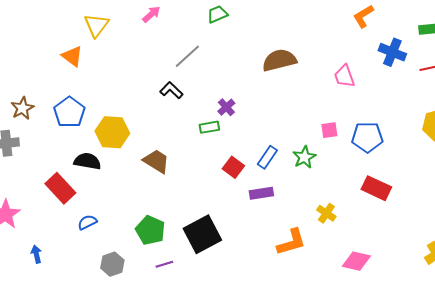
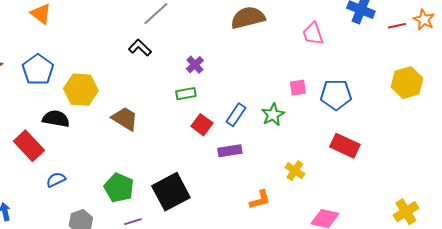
green rectangle: (209, 127) -> (186, 94), moved
orange L-shape: (291, 242) -> (260, 200), size x0.7

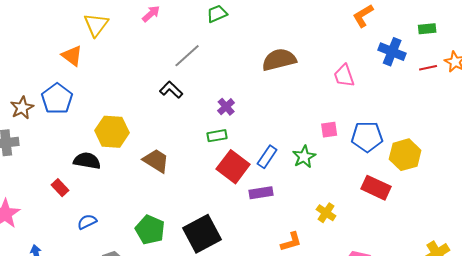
blue pentagon: (38, 70) -> (57, 99), moved
yellow hexagon: (407, 83) -> (405, 155), moved
red square: (202, 125) -> (233, 167), size x1.5
red rectangle: (29, 146) -> (60, 188), size x0.6

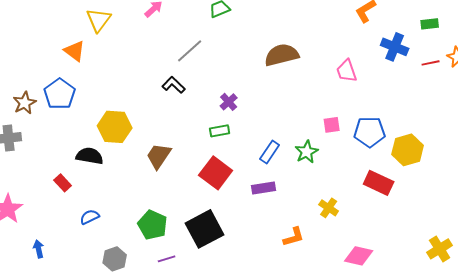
brown trapezoid: (156, 161) -> (159, 156), turned -88
red square: (233, 167) -> (216, 173), moved

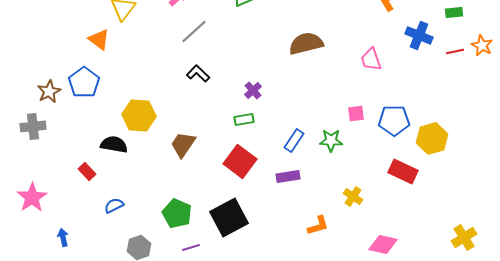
gray line: (190, 51) -> (194, 31), moved
green star: (307, 152) -> (331, 140), turned 30

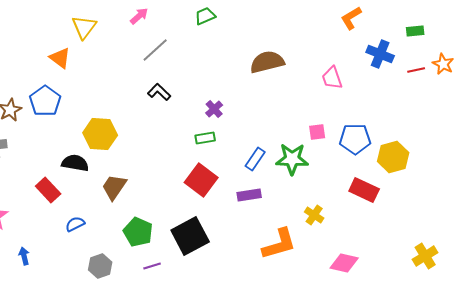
green star: (331, 140) -> (292, 159), size x1.4
brown trapezoid: (183, 144) -> (114, 187), moved
red rectangle: (87, 171) -> (48, 190), size x1.4
orange L-shape: (318, 225) -> (279, 244), size x1.6

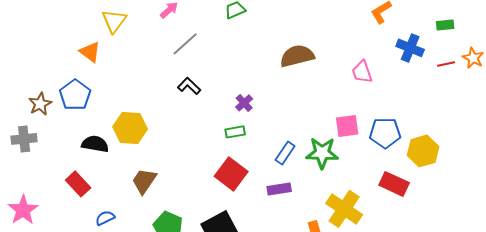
pink square: (317, 132) -> (347, 126), size x1.4
black semicircle: (75, 163) -> (95, 144), moved
yellow cross: (314, 215) -> (344, 209), size x1.8

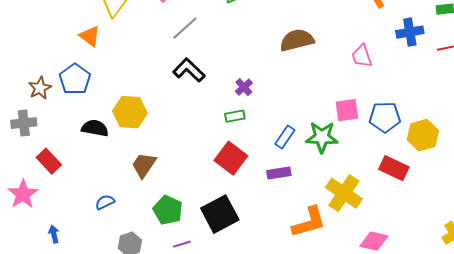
blue cross: (410, 48) -> (410, 32), turned -32
black L-shape: (189, 86) -> (189, 70), size x1.4
red rectangle: (78, 184) -> (49, 161), moved

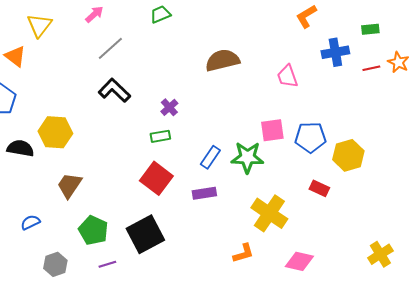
red rectangle: (394, 168) -> (319, 188), size x0.7
orange L-shape: (309, 222) -> (243, 253), moved, size x0.6

